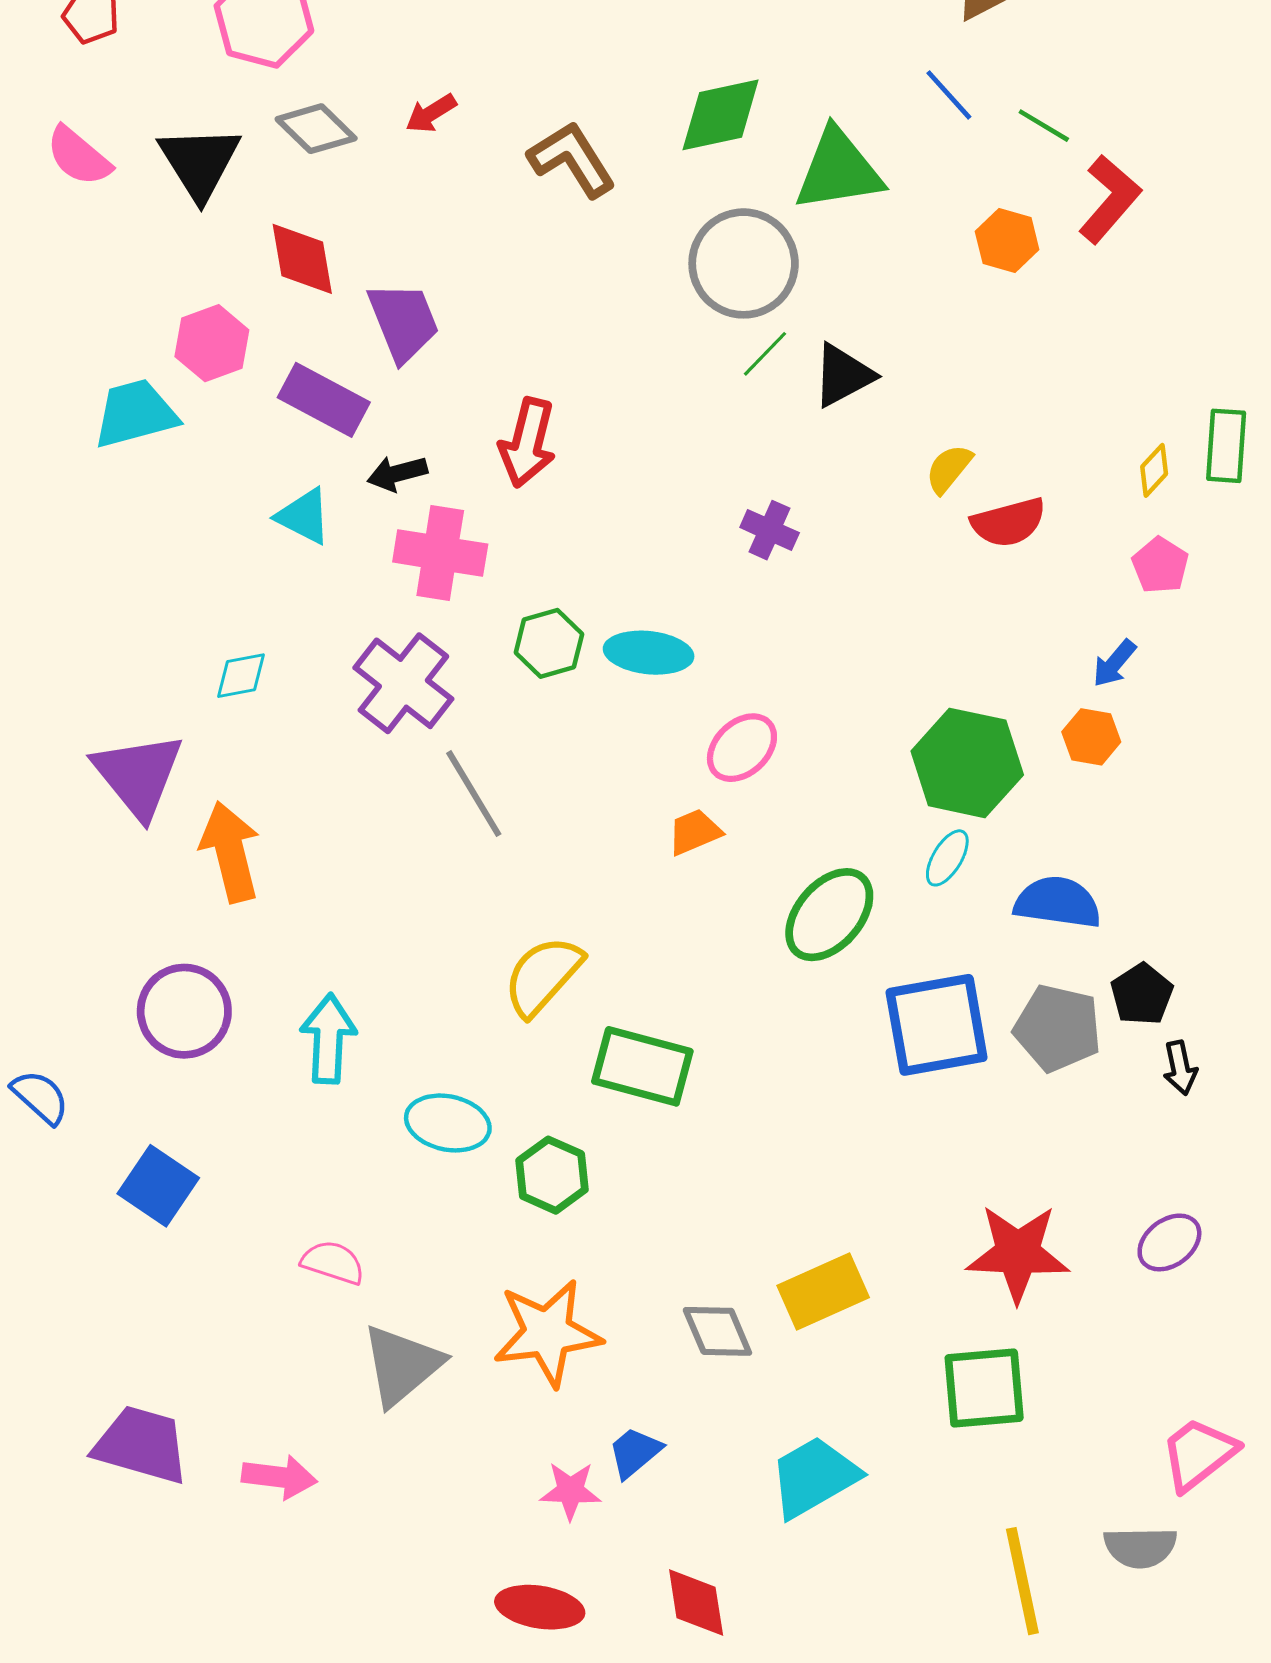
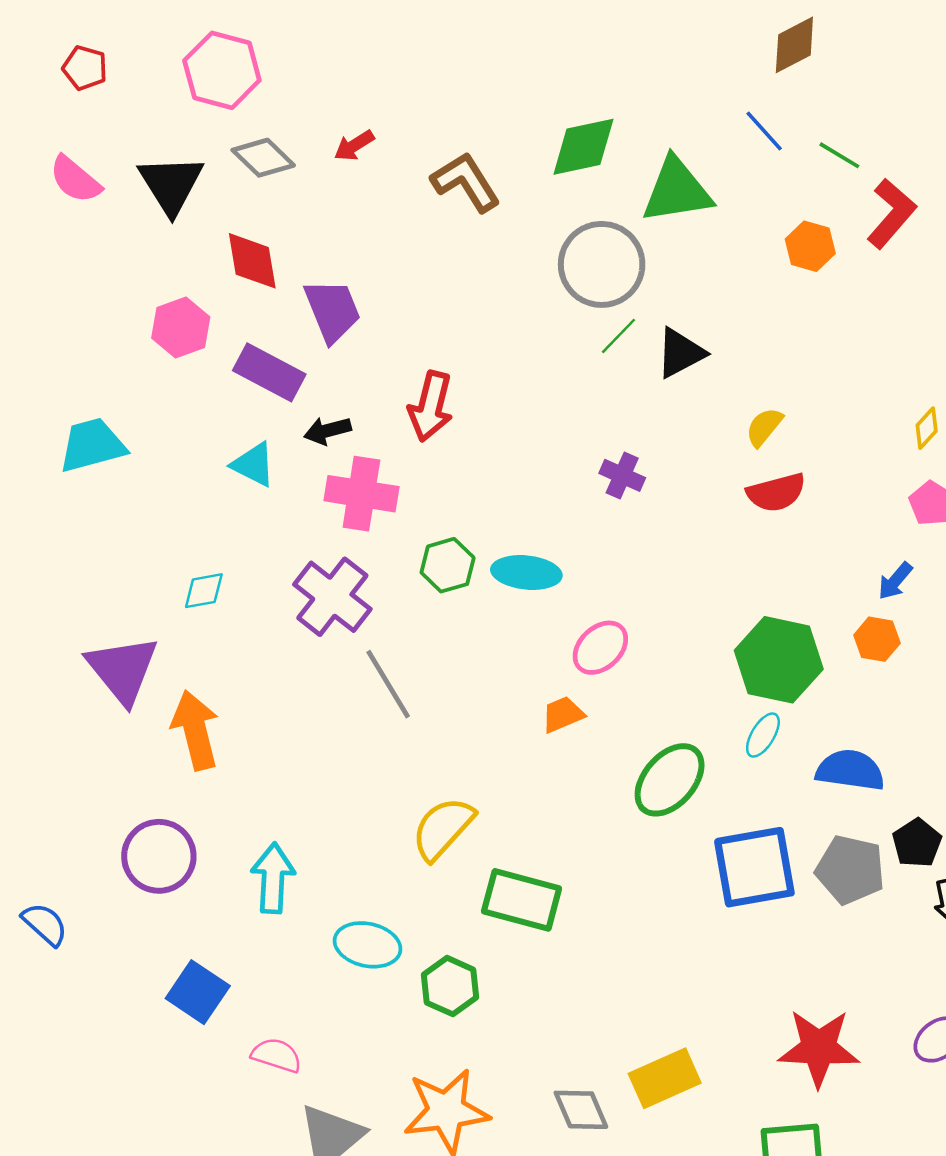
cyan trapezoid: (135, 414) -> (92, 445), moved
red semicircle: (1009, 522) -> (776, 492), moved
blue square: (158, 1186) -> (198, 992), moved

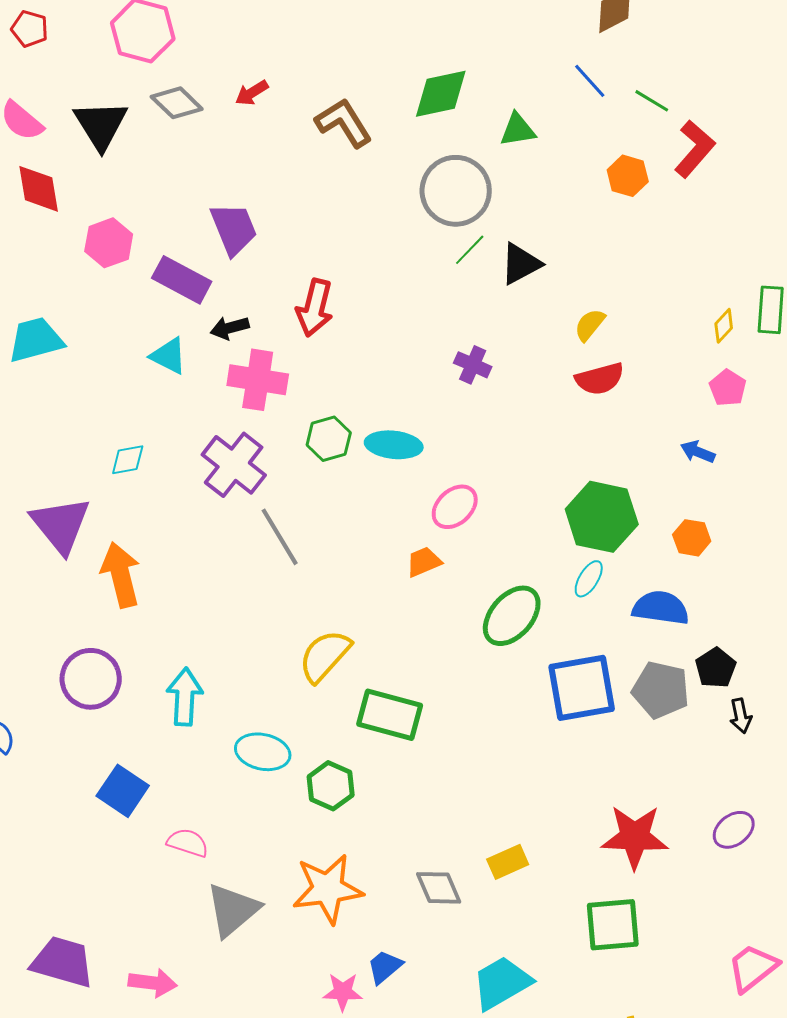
green triangle: (677, 190) -> (518, 130), size x0.6
red diamond: (252, 261) -> (39, 189), moved
blue arrow: (895, 581) -> (698, 452), turned 72
orange hexagon: (877, 639) -> (692, 538), moved
yellow rectangle: (665, 1078) -> (508, 862), size x0.7

